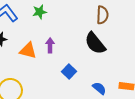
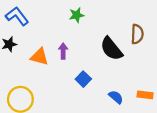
green star: (40, 12) -> (77, 15), moved
brown semicircle: (102, 15) -> (137, 34), moved

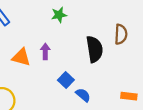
black semicircle: (111, 49) -> (95, 49), turned -150
blue semicircle: (116, 97) -> (83, 95), moved

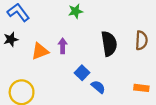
brown semicircle: (121, 34) -> (141, 40), moved
orange triangle: (21, 57) -> (40, 51), turned -36

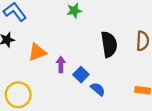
purple arrow: (63, 46) -> (61, 64), moved

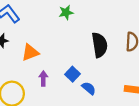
purple arrow: (61, 64) -> (43, 78), moved

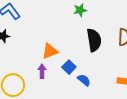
green star: (66, 12) -> (80, 10), moved
orange triangle: (30, 53) -> (50, 51), moved

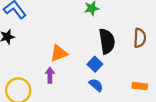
blue square: (69, 67) -> (95, 64), moved

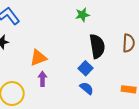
orange triangle: (59, 53) -> (38, 58), moved

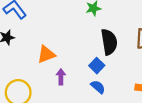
purple arrow: (42, 79) -> (61, 77), moved

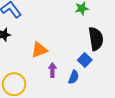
blue semicircle: (98, 87) -> (74, 77), moved, turned 72

